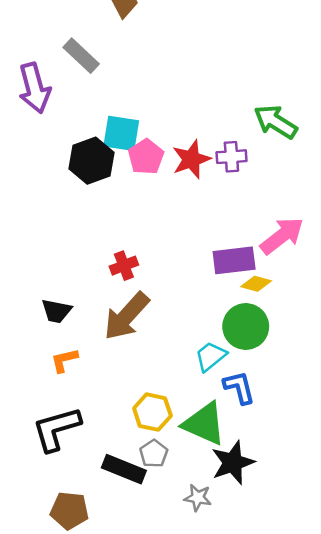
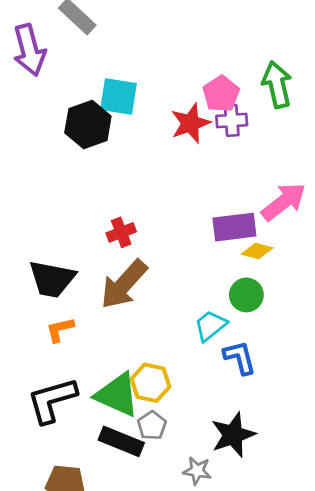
green arrow: (276, 122) -> (277, 85), turned 45
pink pentagon: (146, 157) -> (221, 94), moved
black trapezoid: (56, 311) -> (52, 279), size x1.5
green circle: (246, 327) -> (246, 295), size x0.7
green triangle: (204, 424) -> (117, 395), moved

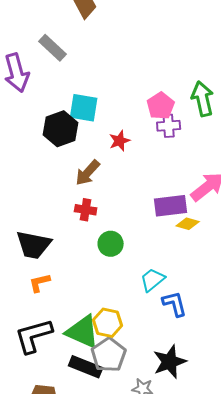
red star: (190, 123) -> (120, 141), moved, size x0.7
red cross: (121, 232) -> (86, 210), turned 30
brown arrow: (124, 284) -> (88, 173), moved, size x0.7
green circle: (246, 295) -> (111, 244), moved
gray pentagon: (152, 425) -> (109, 355), size x1.6

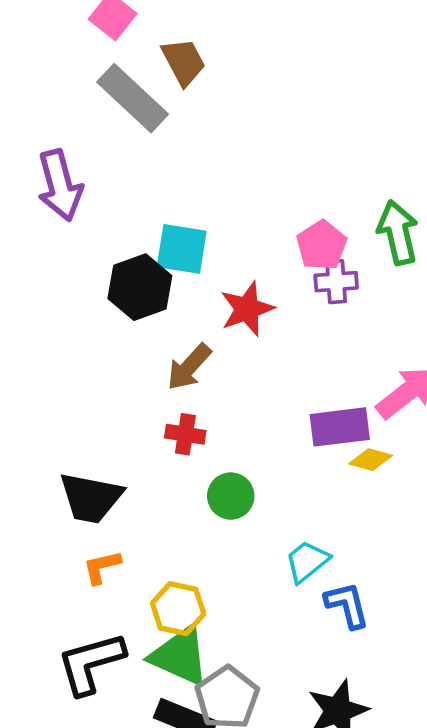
gray rectangle: (53, 48) -> (133, 98), moved, size x1.4
red star: (120, 141) -> (247, 309), size x1.4
yellow hexagon: (108, 323) -> (178, 609), moved

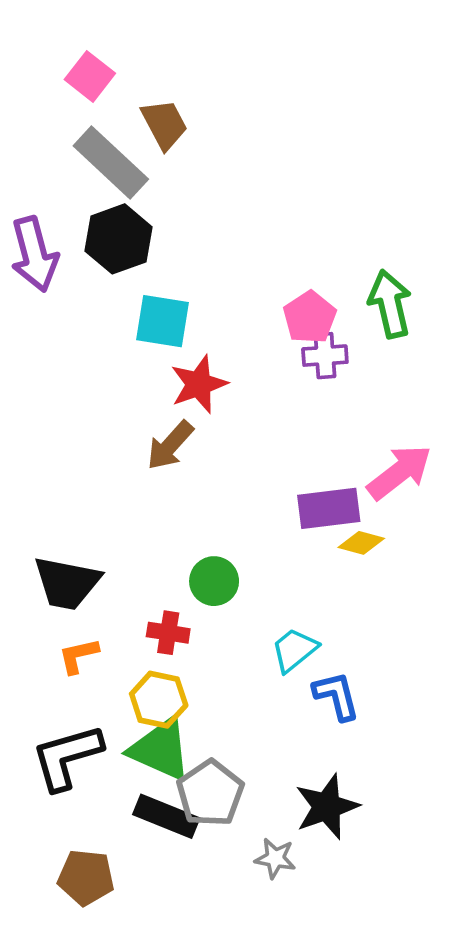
black hexagon: (140, 287) -> (118, 239), moved
red star: (247, 309) -> (199, 384), moved
red cross: (185, 434) -> (168, 633), moved

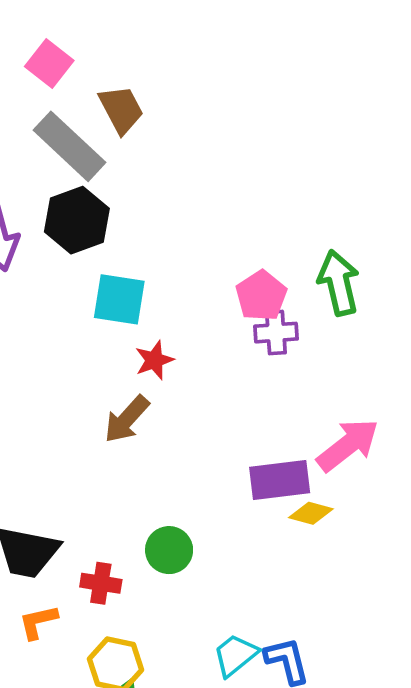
red star: (199, 384) -> (154, 360), size x0.7
red cross: (168, 633) -> (101, 583), moved
cyan trapezoid: (294, 650) -> (235, 655), moved

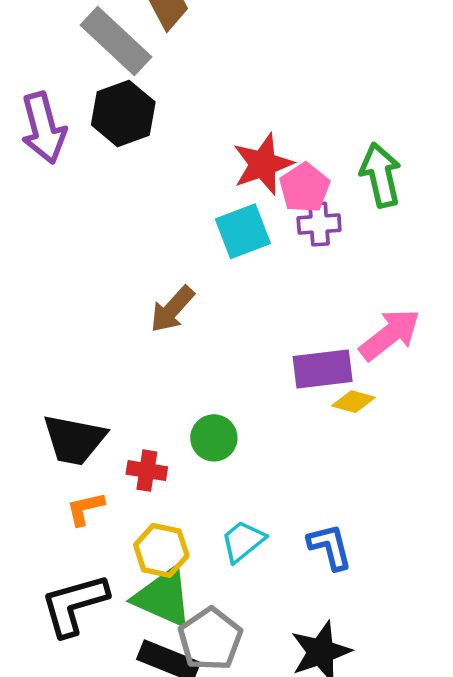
cyan square: (119, 299) -> (243, 231), moved, turned -30
red star: (154, 360) -> (263, 164), moved, size x1.6
cyan trapezoid: (235, 655) -> (243, 541), moved

